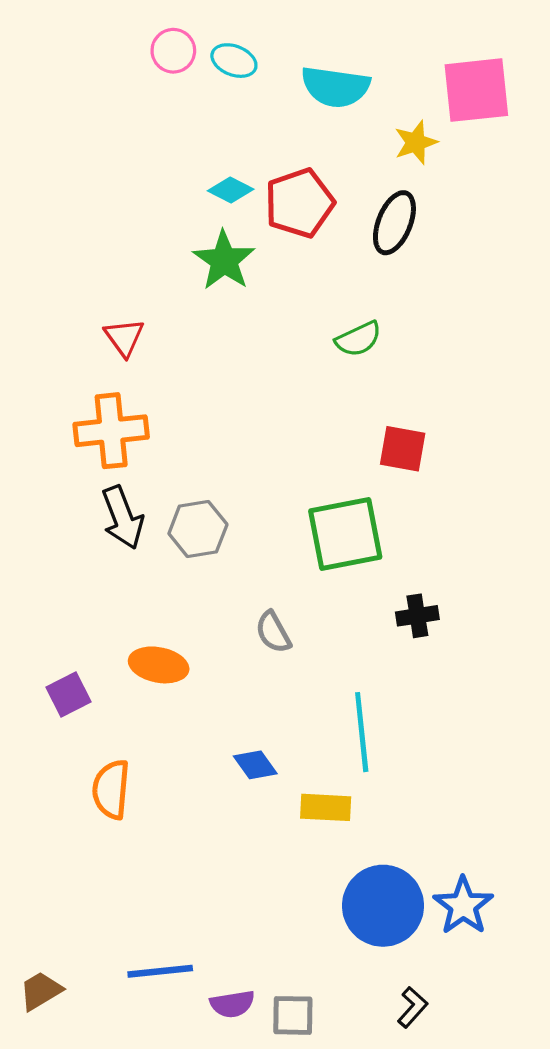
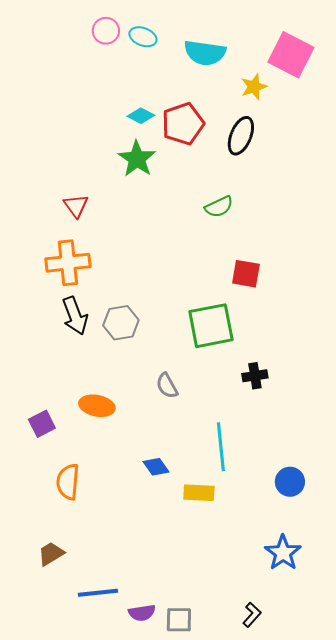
pink square: (476, 90) -> (291, 55), turned 33
blue circle: (383, 906) -> (290, 482), moved, size x0.6
brown trapezoid: (41, 991) -> (51, 554), moved

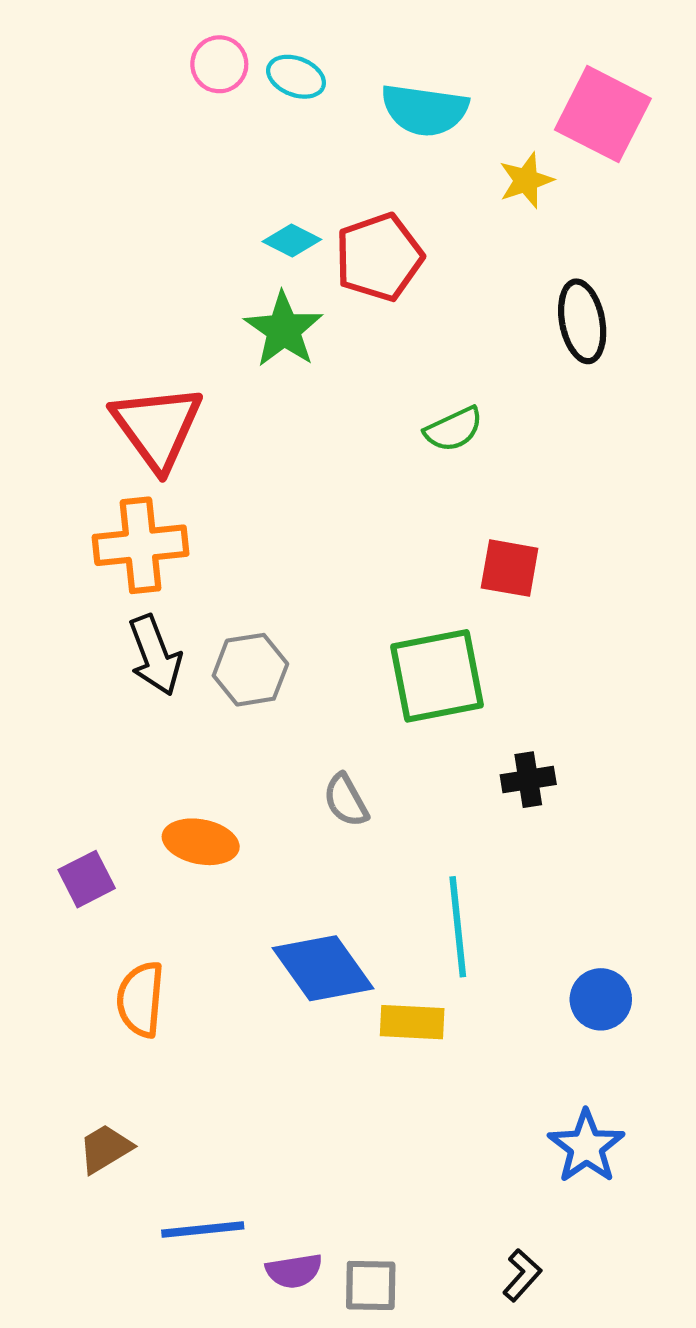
black ellipse: (241, 136) -> (582, 321), moved, turned -33
red triangle: (76, 206) -> (157, 427), size x1.8
blue diamond: (156, 467) -> (323, 968), size x1.8

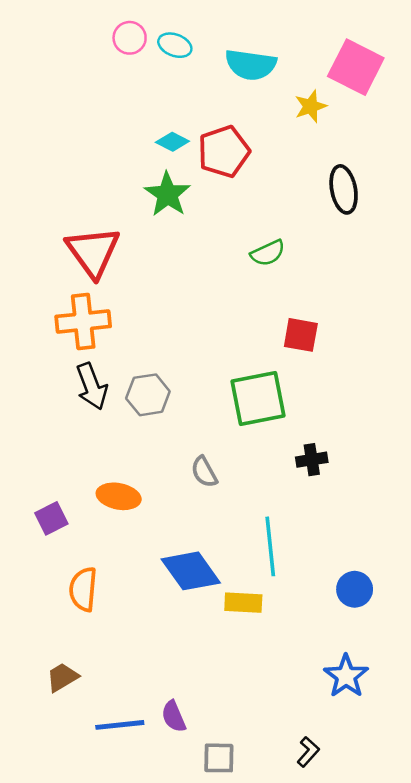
purple semicircle: (294, 1271) -> (174, 716), moved, turned 76

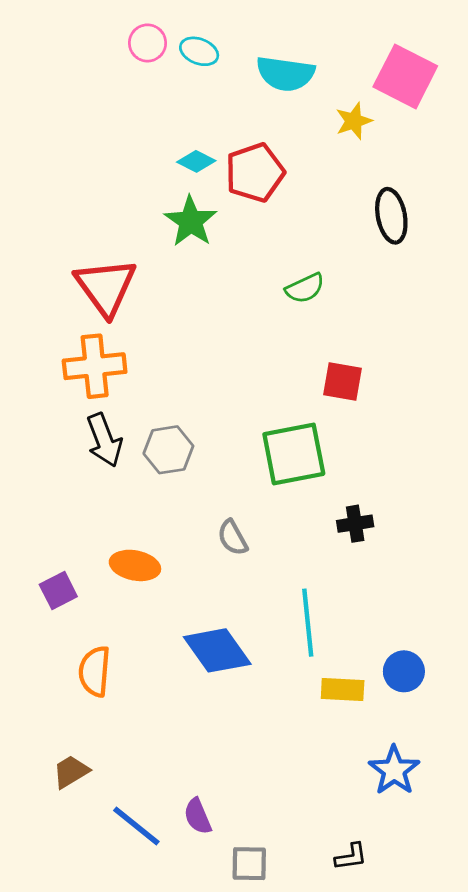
yellow rectangle: (243, 603) -> (343, 689), moved
blue line: (120, 725) -> (136, 826), turned 45
black L-shape: (308, 752) -> (351, 857), turned 40

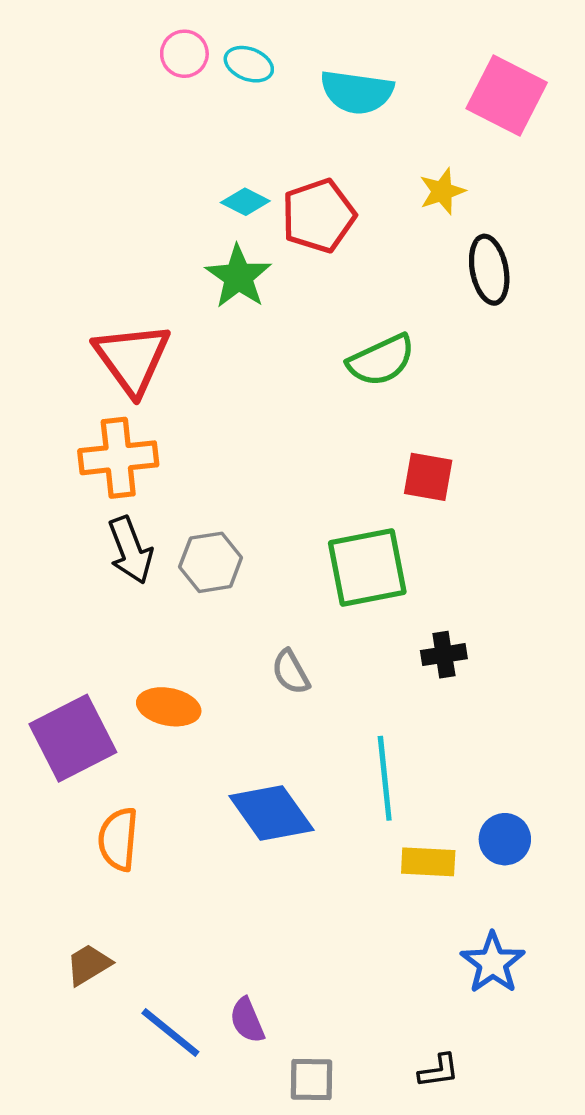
yellow star: (354, 121) -> (442, 191), moved
green semicircle: (305, 288) -> (381, 360), size x1.4
purple square: (58, 591) -> (73, 738), size x1.8

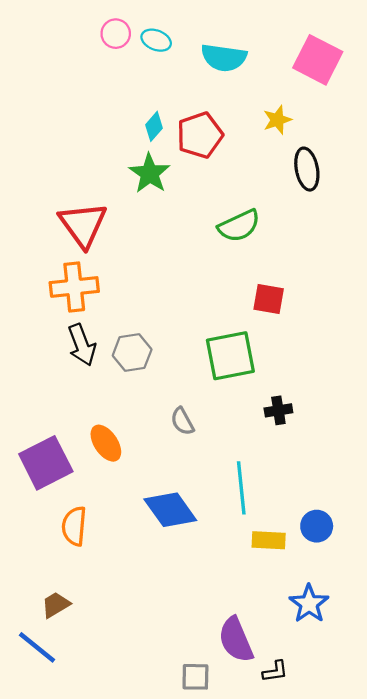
cyan diamond: (245, 202) -> (154, 126), turned -76
orange ellipse: (169, 707) -> (106, 443), turned 45
purple semicircle: (247, 1020) -> (236, 640), moved, size x1.6
blue line: (170, 1033) -> (37, 647), moved

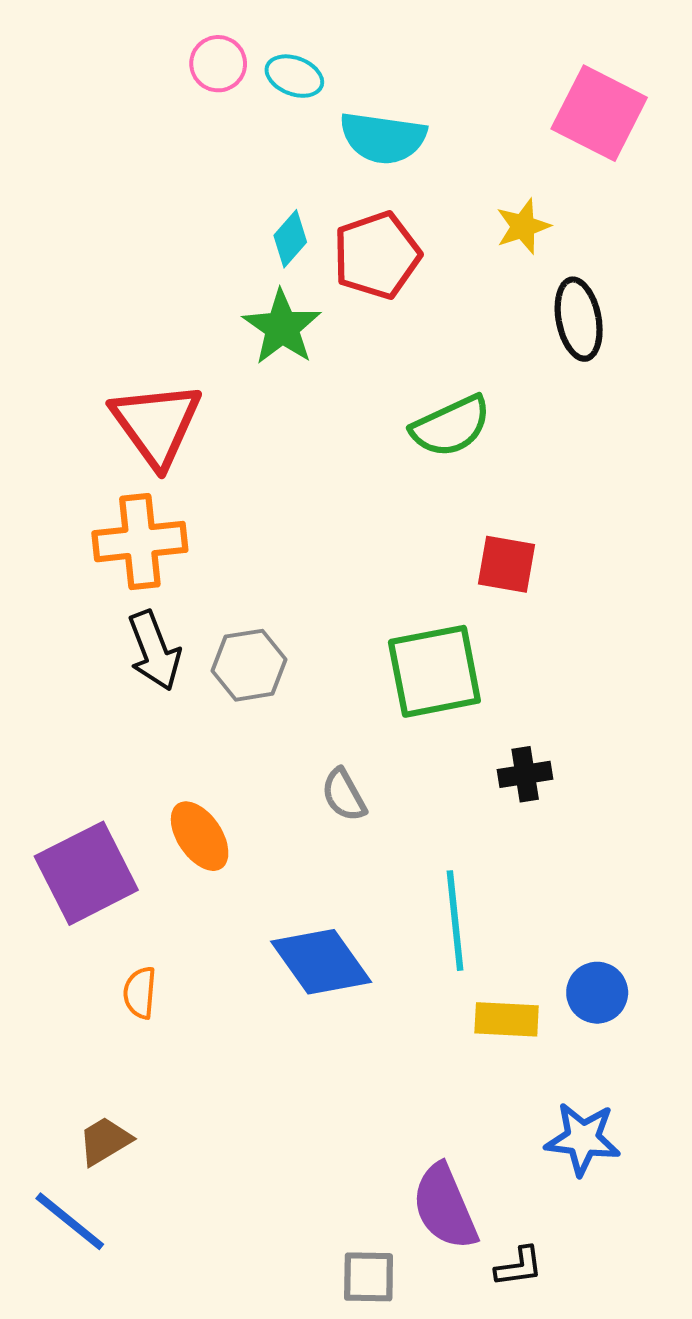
cyan semicircle: (224, 58) -> (383, 138), moved
orange semicircle: (74, 526) -> (140, 993), size x0.7
blue star: (309, 604) -> (583, 1139), turned -30

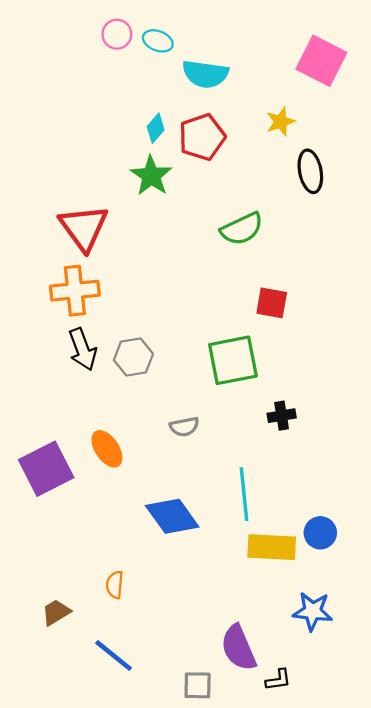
gray semicircle: (344, 795) -> (184, 427), turned -72
orange semicircle: (140, 993) -> (115, 585), moved
yellow rectangle: (507, 1019) -> (272, 547), size x1.4
blue line: (70, 1221) -> (114, 656), moved

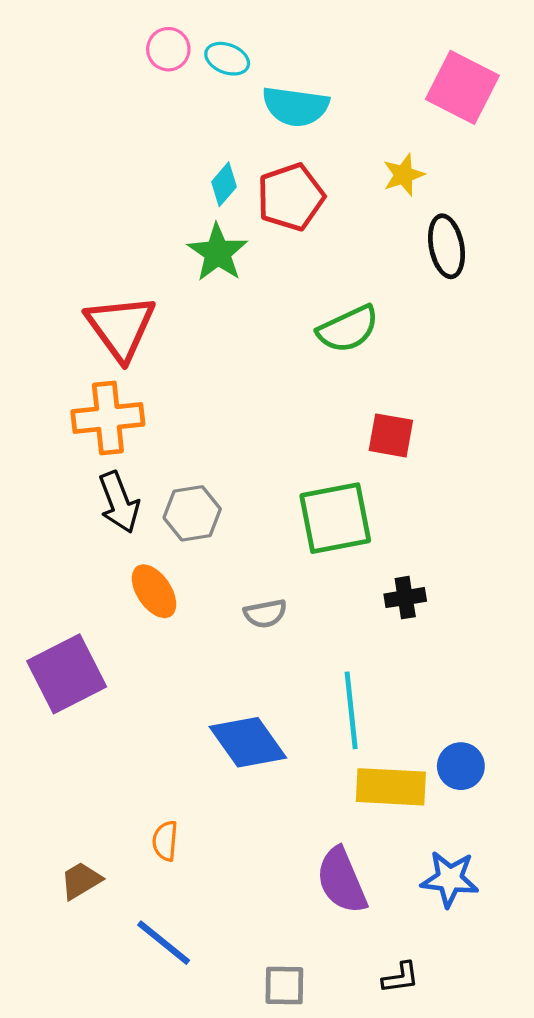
orange ellipse: (107, 449) -> (154, 591), moved
purple semicircle: (238, 648) -> (342, 881), moved

